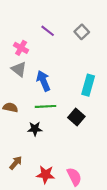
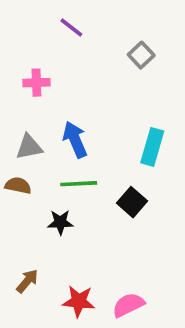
purple line: (48, 31) -> (71, 27), moved
pink cross: (21, 48) -> (36, 83), turned -32
gray triangle: (19, 69) -> (29, 147), moved, turned -49
pink semicircle: (74, 177) -> (128, 305), turned -90

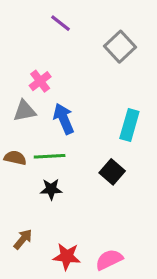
gray square: (141, 55) -> (120, 47), size x1.4
pink cross: (36, 83) -> (40, 81), moved, turned -35
gray triangle: (29, 147) -> (24, 111), moved
green line: (79, 184) -> (50, 156), moved

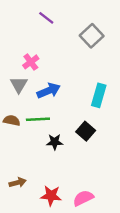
gray triangle: (24, 111) -> (19, 85), turned -48
blue arrow: (64, 119) -> (49, 91), turned 90
black star: (51, 189) -> (55, 142), moved
brown arrow: (23, 239) -> (18, 183), turned 35

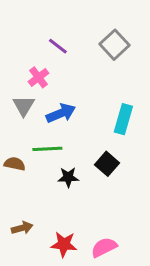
purple line: (46, 18) -> (58, 46), moved
brown semicircle: (12, 120) -> (15, 164), moved

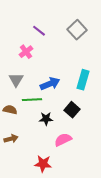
gray triangle: (24, 106) -> (16, 80), moved
blue arrow: (61, 113) -> (50, 84), moved
brown arrow: (22, 228) -> (11, 139), moved
pink semicircle: (104, 247) -> (63, 140), moved

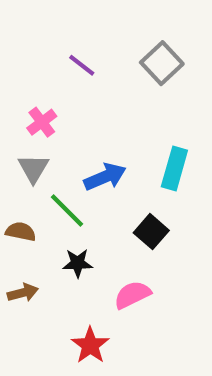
pink cross: (26, 52) -> (42, 122), moved
green line: (32, 100) -> (67, 211), turned 48
black star: (46, 119) -> (78, 263), moved
red star: (43, 164) -> (90, 345), turned 30

